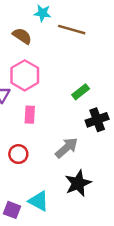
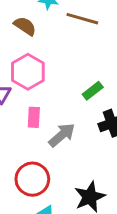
gray arrow: (67, 148) -> (62, 135), moved
red circle: (18, 154) -> (32, 179), moved, size x1.5

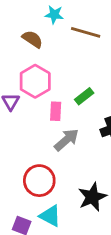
green rectangle: (93, 91) -> (84, 96), moved
pink rectangle: (34, 117) -> (56, 111), moved

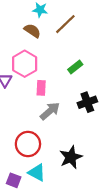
brown line: (86, 32) -> (65, 24), turned -60
brown semicircle: (32, 39) -> (32, 31), moved
green rectangle: (84, 96) -> (75, 67), moved

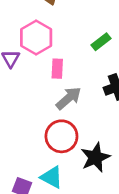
red circle: (28, 144) -> (61, 136), moved

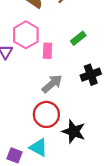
pink rectangle: (57, 69) -> (48, 51), moved
black star: (95, 157) -> (74, 131), turned -30

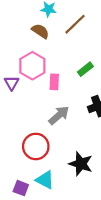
red circle: (46, 114) -> (36, 146), moved

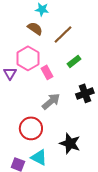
brown line: (75, 24) -> (63, 34), moved
pink rectangle: (54, 82) -> (47, 72), turned -32

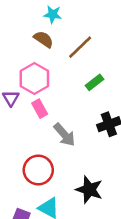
pink rectangle: (47, 72) -> (40, 109), moved
gray arrow: (51, 101) -> (64, 135), turned 90

